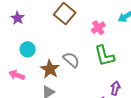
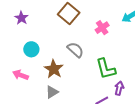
green L-shape: (104, 56) -> (106, 69), moved
gray semicircle: (71, 60) -> (75, 50), moved

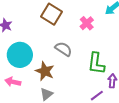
cyan circle: (31, 49) -> (20, 55), size x1.6
green L-shape: (106, 69) -> (96, 63), turned 30

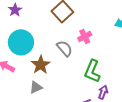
pink cross: (87, 23) -> (85, 37), moved

